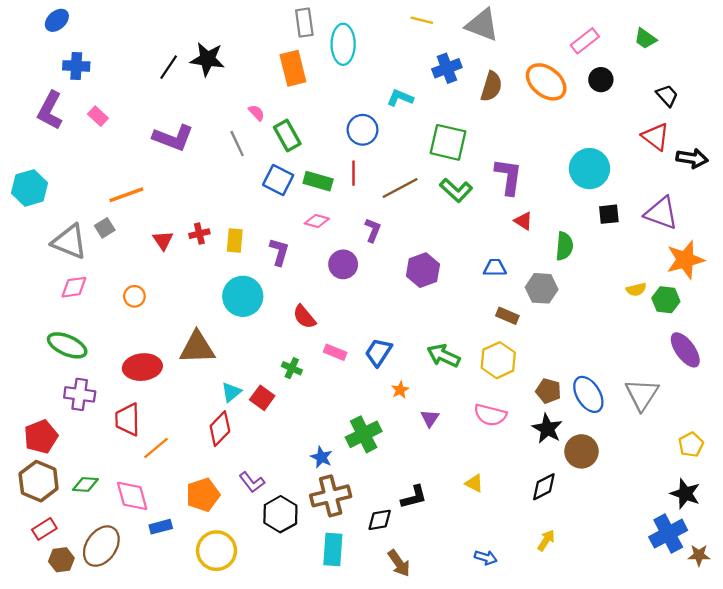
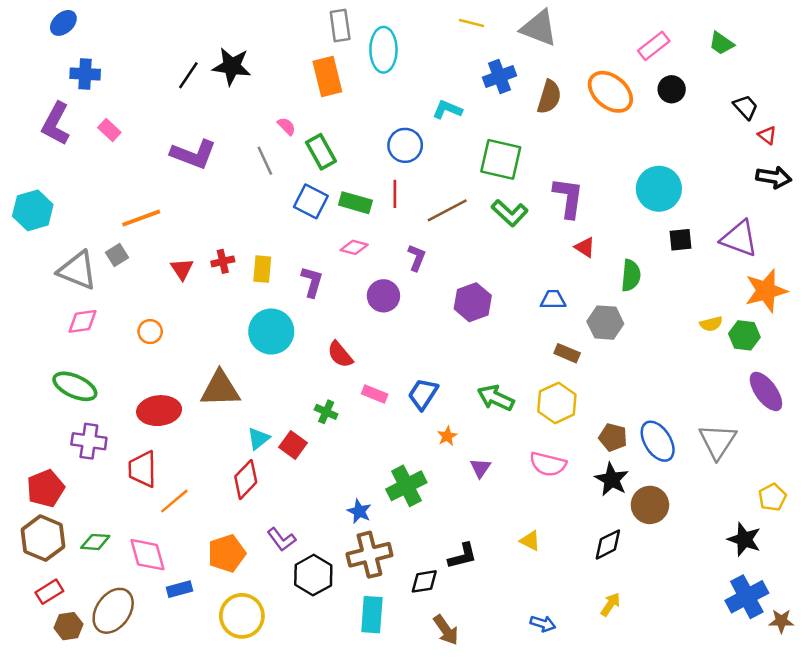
red triangle: (656, 137) -> (767, 135), moved, size x0.6
black star: (685, 494) -> (744, 539), moved

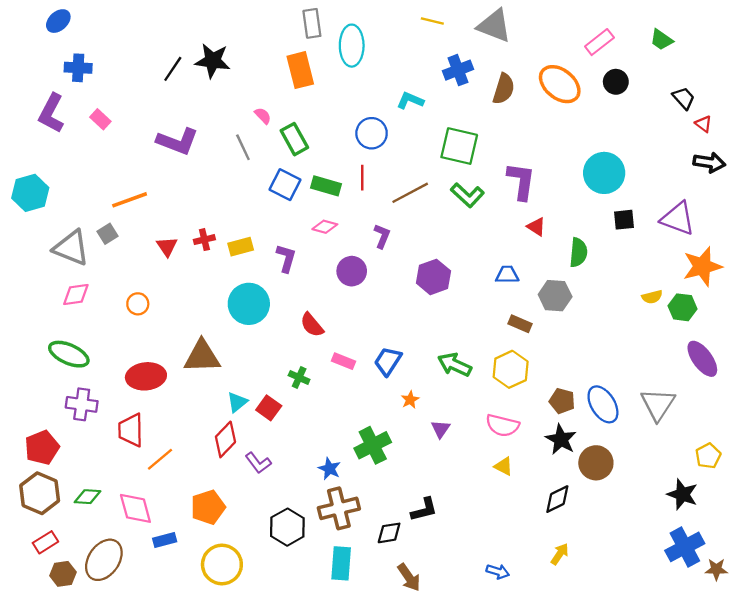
yellow rectangle: (262, 269) -> (241, 247), turned 70
purple L-shape: (281, 539) -> (258, 463), moved
yellow triangle: (530, 541) -> (504, 466), moved

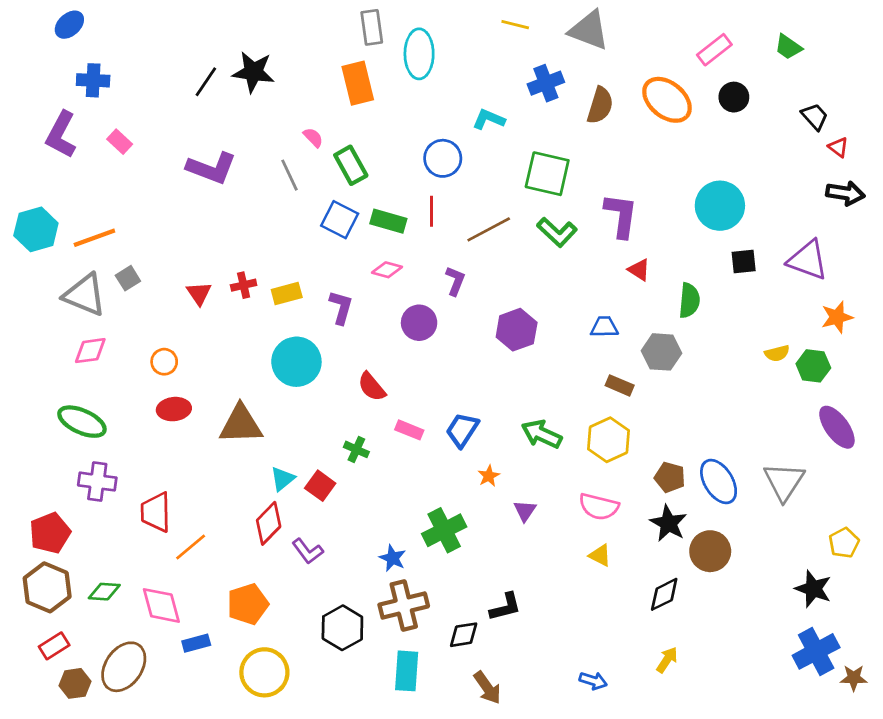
orange line: (130, 200) -> (94, 238), moved
orange star: (702, 266) -> (837, 317), size x0.7
red ellipse: (146, 376) -> (174, 409), moved, size x0.7

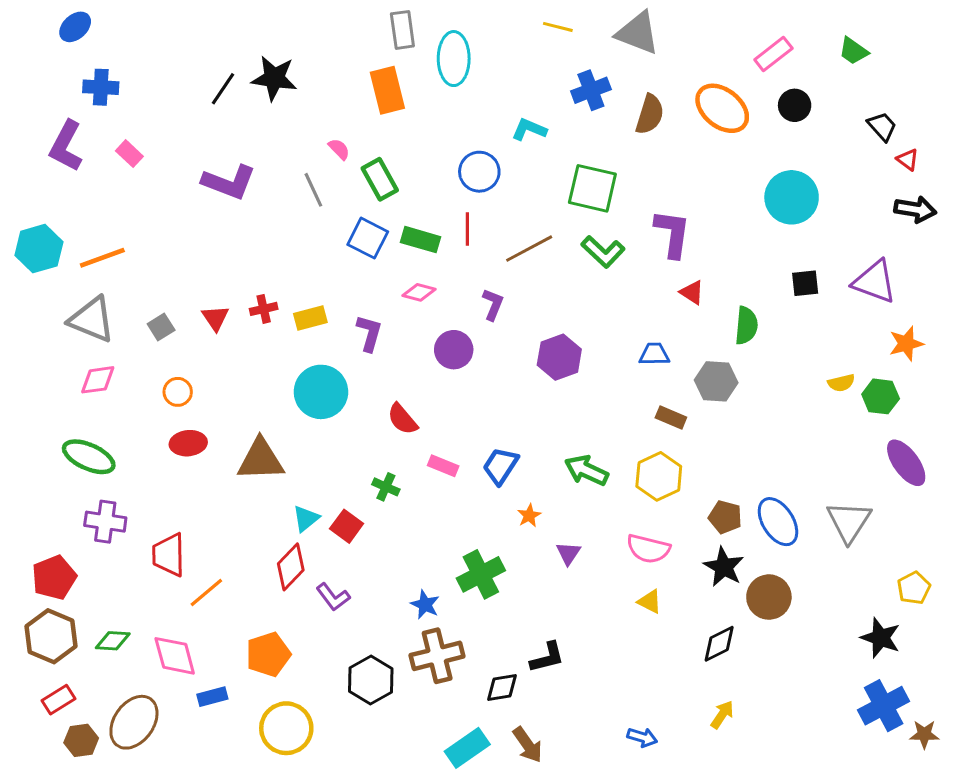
cyan circle: (720, 206) -> (792, 197), moved
gray square: (128, 278) -> (161, 327), moved
cyan rectangle: (407, 671) -> (467, 748), moved, turned 51

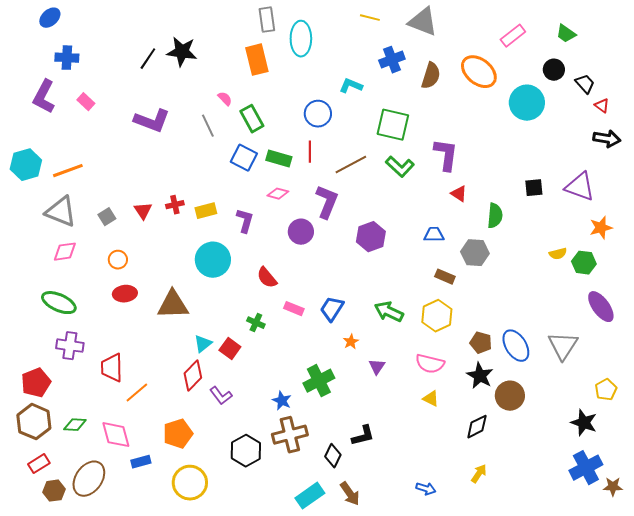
black circle: (795, 105) -> (554, 70), moved
cyan circle: (792, 197) -> (527, 103), moved
purple L-shape: (493, 304) -> (327, 202), size x1.6
black diamond: (502, 688) -> (333, 456), turned -55

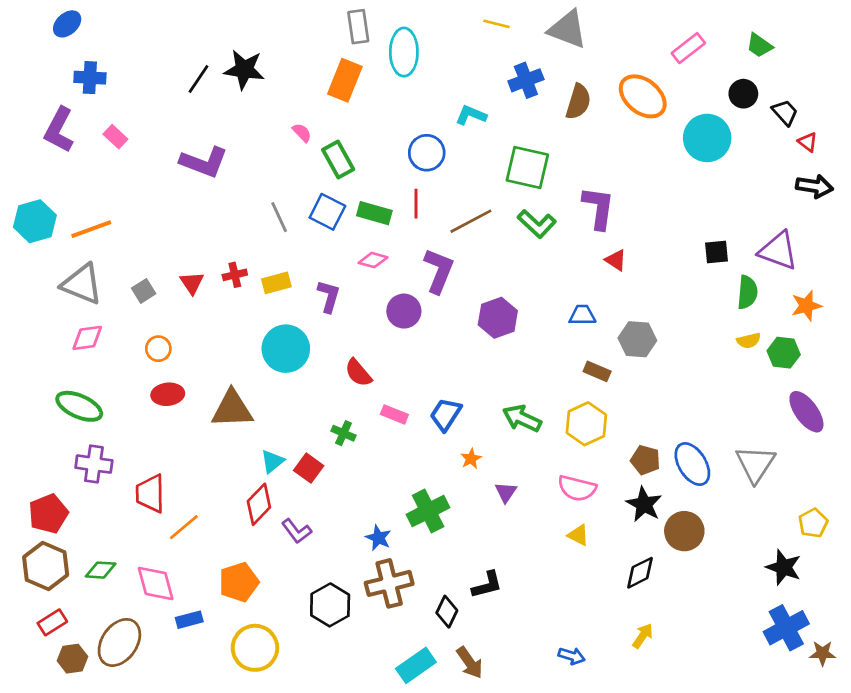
orange rectangle: (257, 60) -> (345, 80), turned 36
gray line: (208, 126) -> (279, 217), moved
green semicircle: (495, 216) -> (747, 292), moved

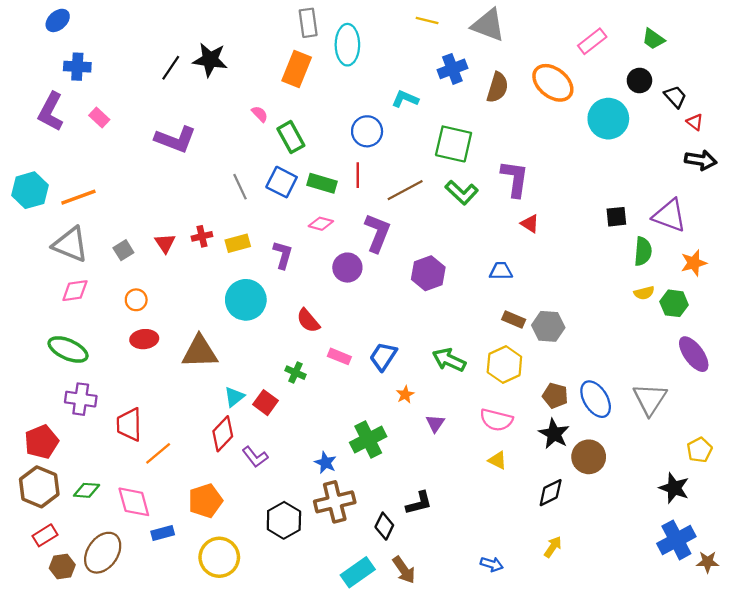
gray hexagon: (637, 339) -> (548, 326), moved

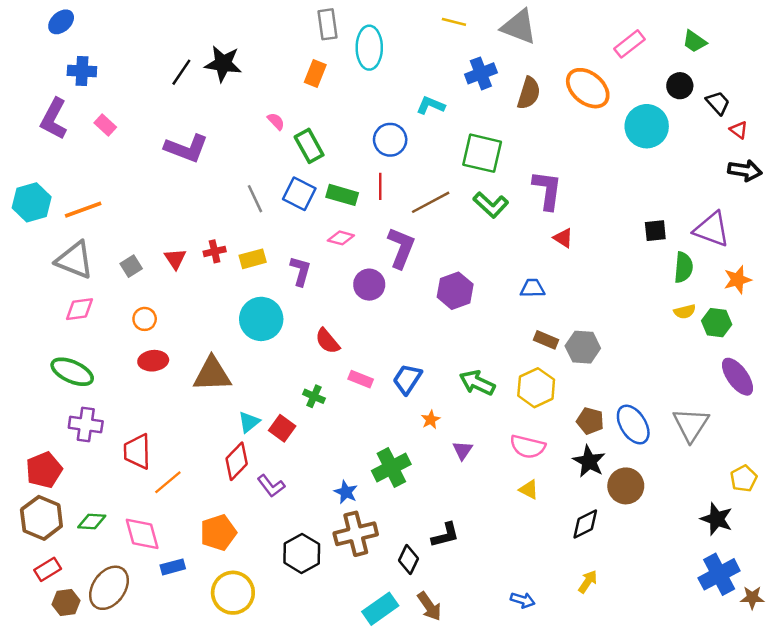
orange rectangle: (297, 69) -> (315, 73), size x0.7

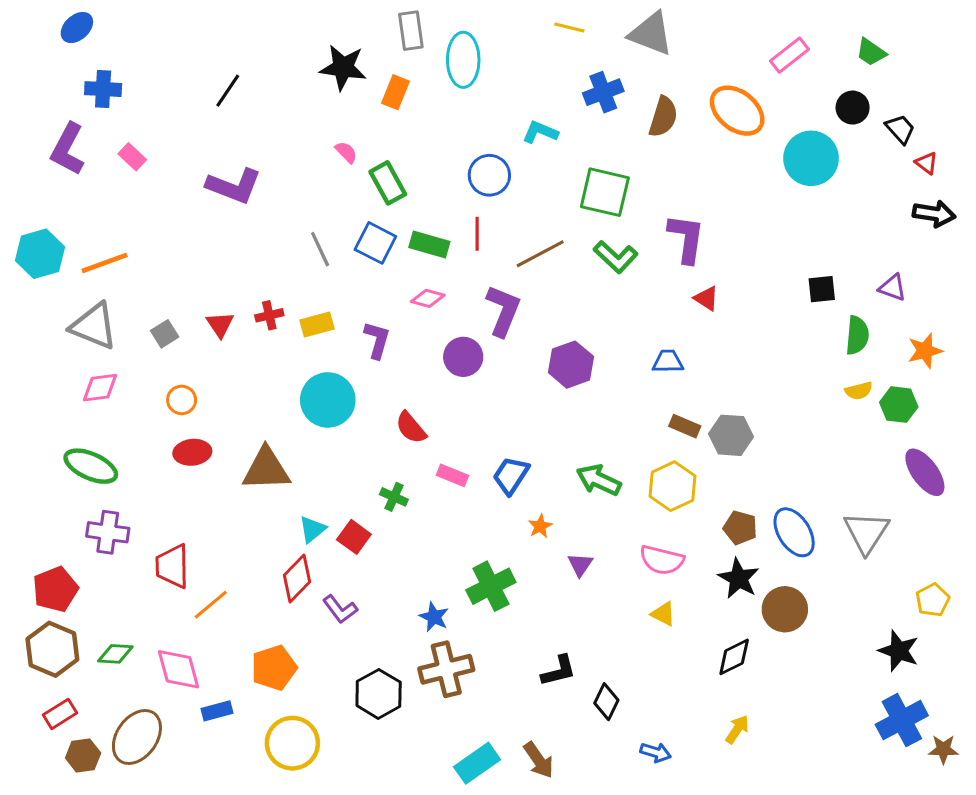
black star: (223, 64) -> (343, 68), moved
purple triangle: (712, 229) -> (893, 288), size x0.6
black diamond: (409, 560) -> (606, 702), moved

